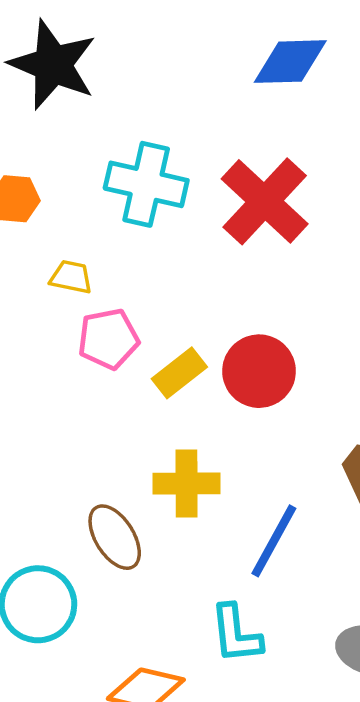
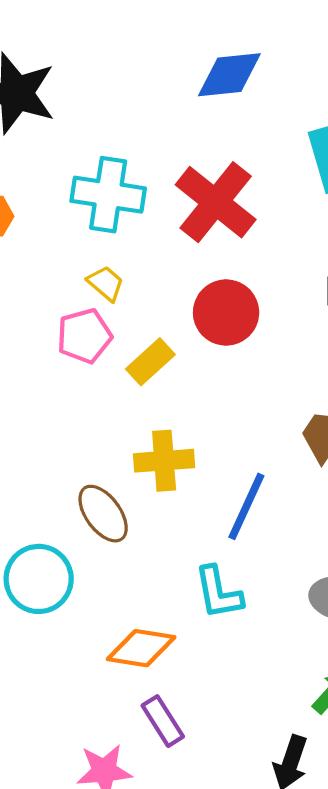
yellow trapezoid: (71, 277) -> (106, 283), moved, turned 33
red circle: (259, 371) -> (226, 313), moved

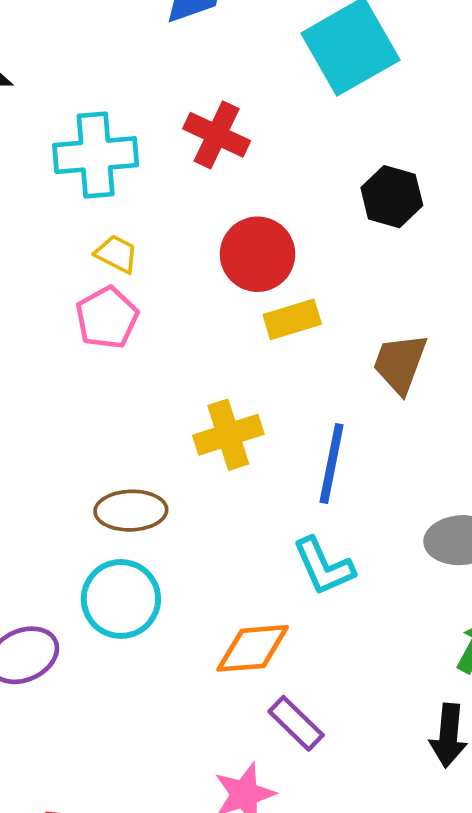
red cross: (216, 202) -> (217, 135), size x0.7
yellow rectangle: (150, 362) -> (292, 319), moved, turned 39
brown ellipse: (103, 514) -> (131, 511), moved, turned -42

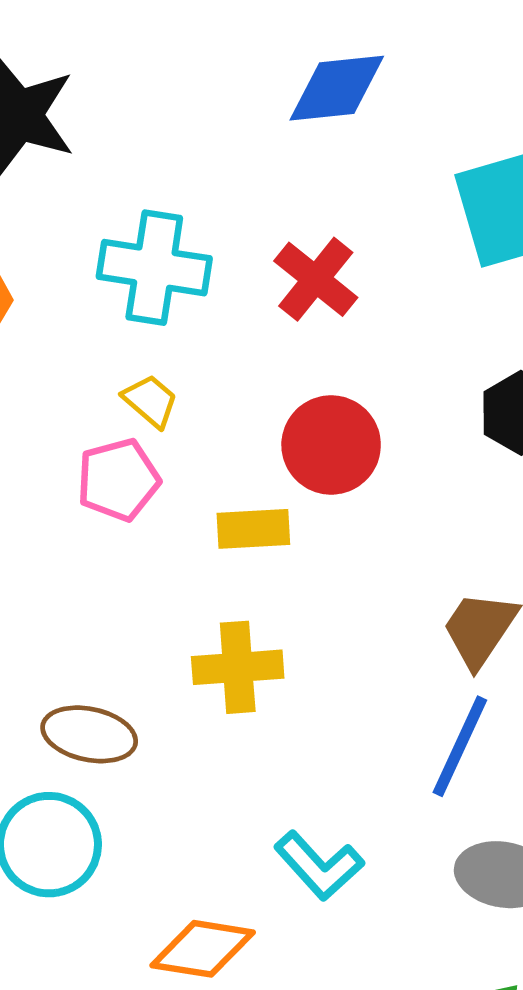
yellow rectangle: (292, 319) -> (253, 529), moved
blue line: (332, 463) -> (460, 746), moved
cyan L-shape: (324, 566) -> (319, 866), turned -32

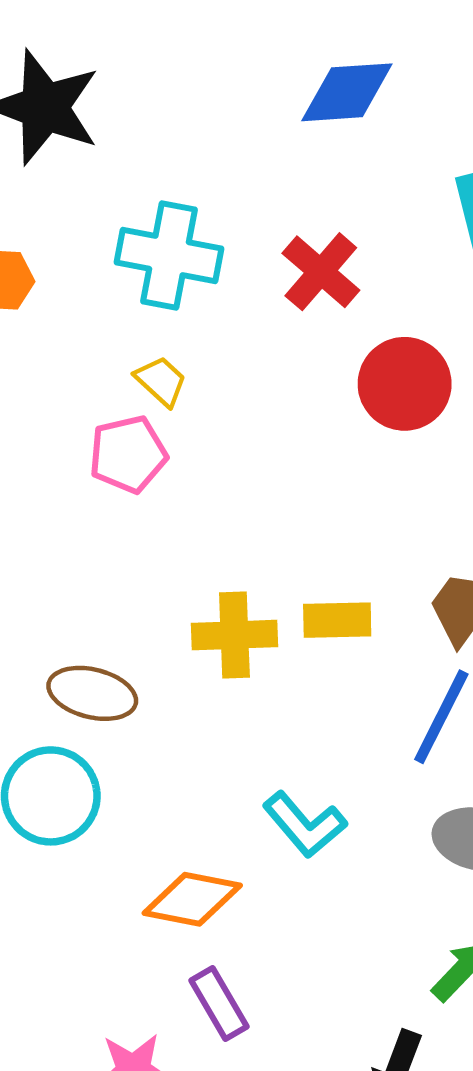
red circle: (331, 445) -> (405, 384), moved
yellow rectangle: (253, 529) -> (337, 620), moved

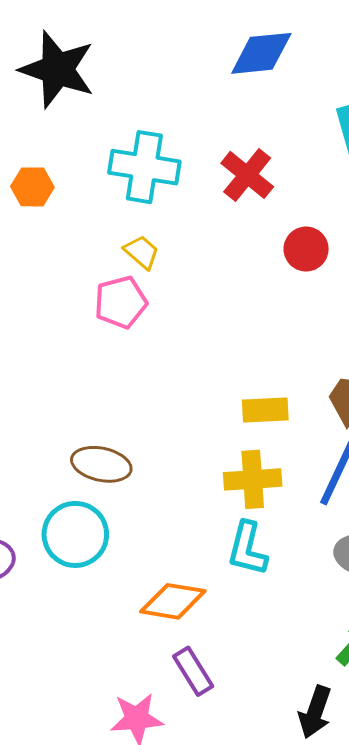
red circle: (405, 384) -> (306, 249), size x0.7
yellow cross: (234, 635) -> (253, 479), moved
cyan L-shape: (305, 825) -> (247, 549), turned 56

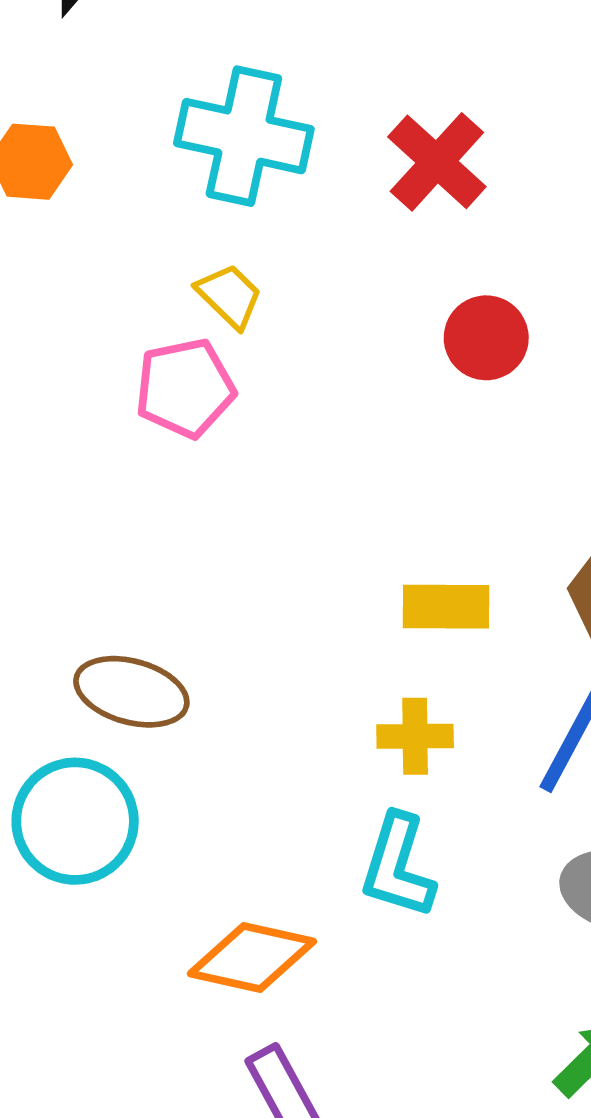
red circle: (306, 249) -> (486, 338), moved
yellow cross: (253, 479) -> (415, 736), size x0.7

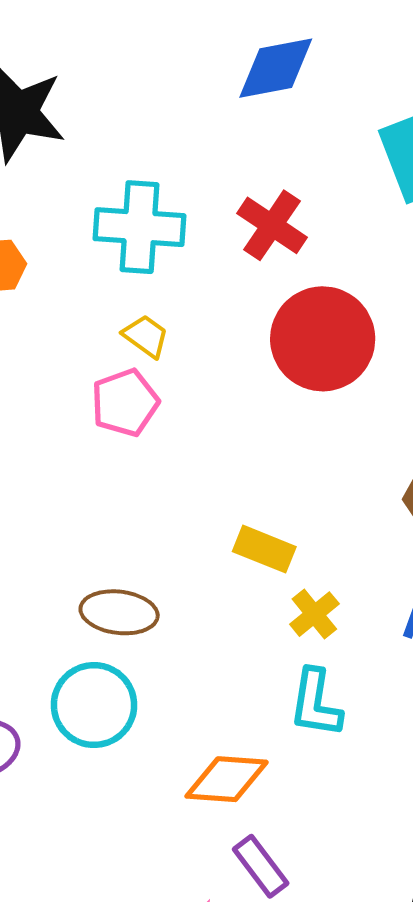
red circle: (486, 338) -> (323, 339), size x1.8
yellow rectangle: (446, 607) -> (264, 549), moved, turned 30
yellow cross: (415, 736) -> (314, 614), turned -30

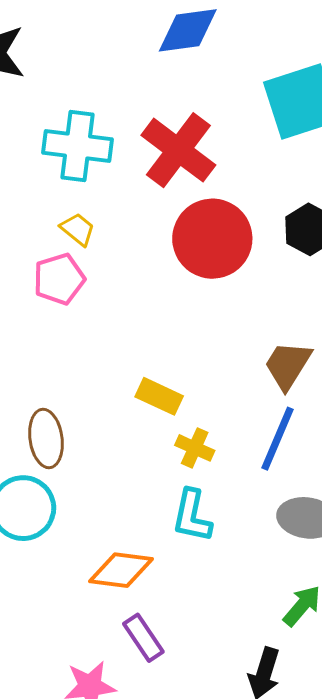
red cross: (272, 225) -> (178, 150), size x1.4
brown ellipse: (119, 612) -> (46, 439), turned 72
yellow cross: (314, 614) -> (195, 448), turned -30

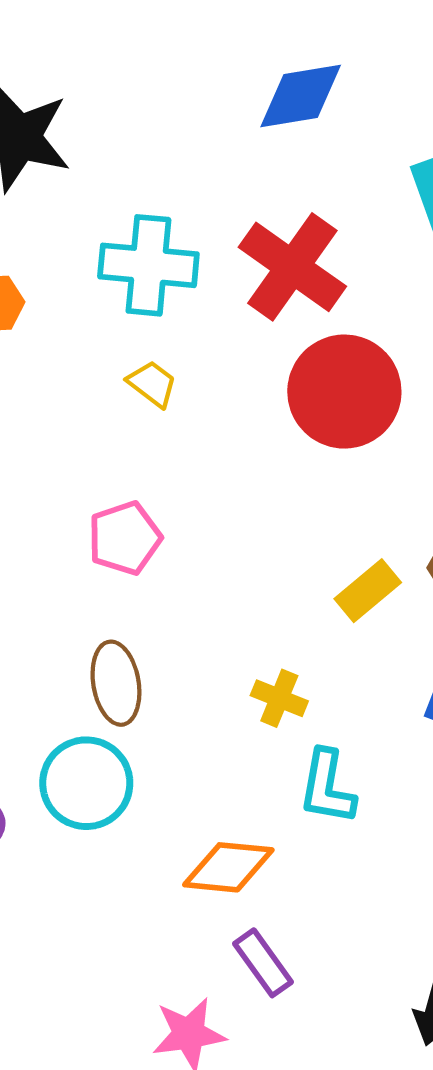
pink pentagon: (59, 279) -> (125, 538), moved
yellow rectangle: (159, 396) -> (368, 591), moved, turned -63
yellow cross: (195, 448) -> (279, 698), moved

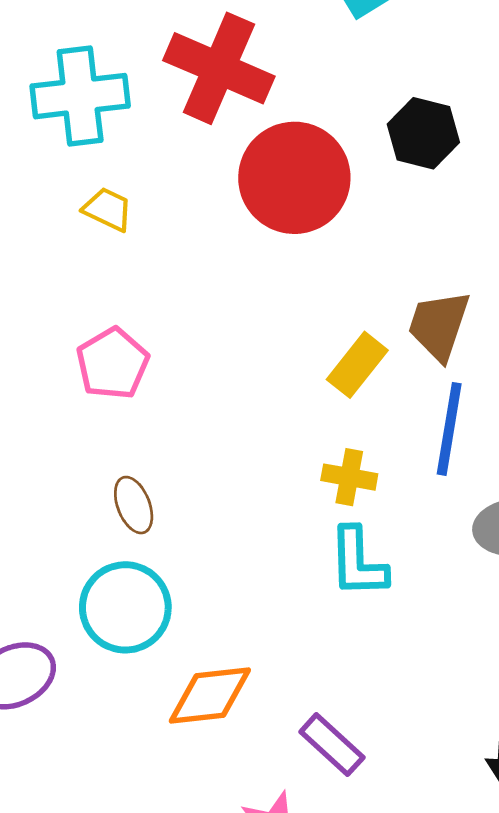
brown ellipse: (116, 683) -> (134, 505), size x0.7
yellow cross: (279, 698) -> (349, 477), moved
orange diamond: (228, 867) -> (210, 695), moved

